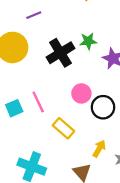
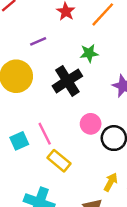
green star: (88, 41) -> (89, 53), moved
yellow rectangle: (63, 128) -> (59, 161), moved

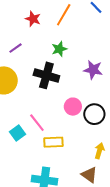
black cross: (67, 81) -> (46, 75), turned -30
yellow rectangle: (59, 161) -> (53, 142), turned -30

